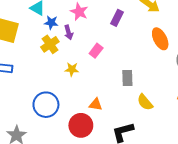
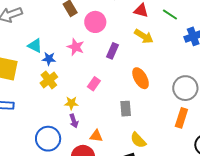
purple arrow: (69, 32) -> (74, 121), moved
orange ellipse: (160, 39) -> (141, 78), moved
yellow semicircle: (145, 102) -> (138, 140), moved

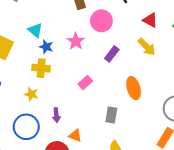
yellow cross: (49, 80) -> (41, 68), turned 30
yellow star: (71, 103) -> (31, 94), moved

